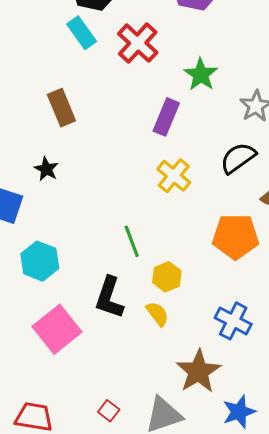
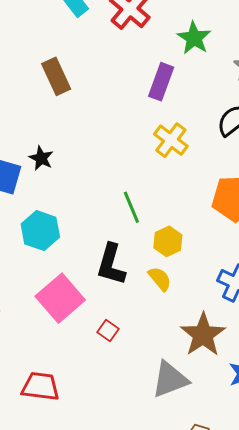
black star: (46, 169) -> (41, 158), moved
red square: (109, 411) -> (108, 330), moved

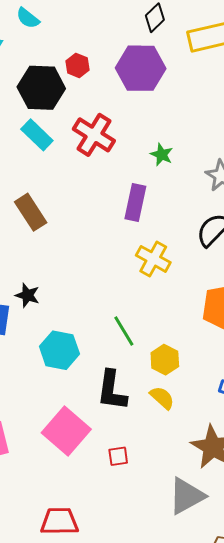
green star: (194, 38) -> (162, 155), size x0.7
cyan hexagon: (40, 231) -> (59, 350), moved
red square: (108, 330) -> (118, 456), turned -35

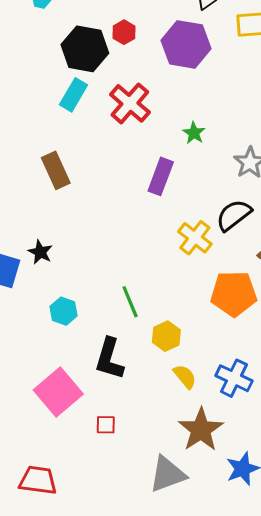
cyan rectangle: (37, 135) -> (73, 95), turned 68
yellow cross: (153, 259) -> (195, 238), moved
cyan hexagon: (59, 350) -> (64, 311), size x0.7
yellow semicircle: (162, 398) -> (185, 377), moved

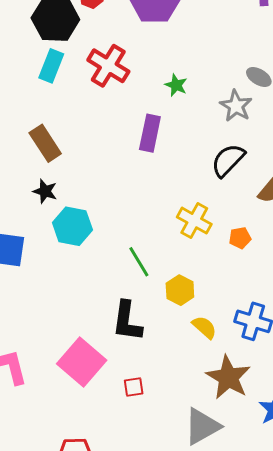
yellow cross: (195, 238) -> (194, 221), moved
black star: (40, 252) -> (45, 191), moved
orange pentagon: (234, 294) -> (240, 238), size x0.5
cyan hexagon: (64, 311) -> (72, 226), moved, size x1.4

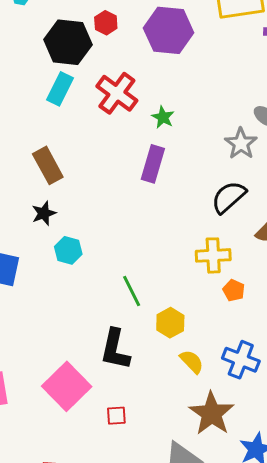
green star: (176, 85) -> (163, 117), moved
black star: (45, 191) -> (44, 213), turned 30
yellow cross: (194, 221) -> (213, 255), moved, turned -36
cyan hexagon: (72, 226) -> (68, 250), size x0.7
orange pentagon: (240, 238) -> (234, 290), moved, turned 30

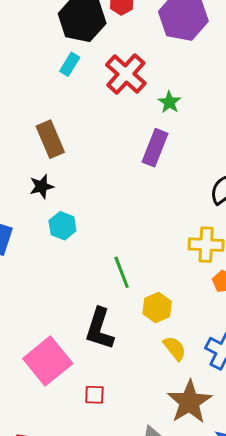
cyan rectangle: (60, 89) -> (70, 64), size x0.7

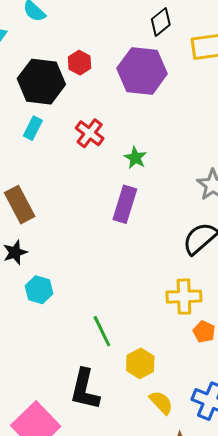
red cross: (126, 74) -> (90, 133), size x0.7

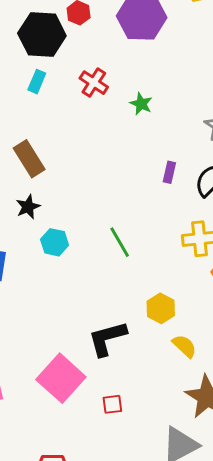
purple rectangle: (125, 204) -> (169, 172), moved, size x0.6
green line: (102, 331) -> (120, 242), moved
black L-shape: (85, 389) -> (107, 338), turned 66

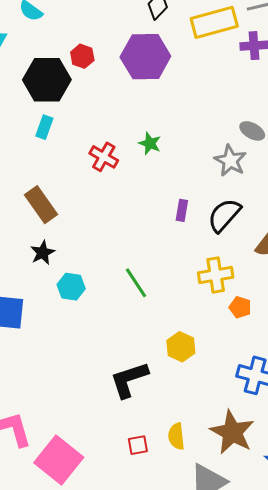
red cross: (94, 83) -> (104, 157), moved
yellow semicircle: (184, 346) -> (176, 436), moved, turned -136
pink square: (61, 378) -> (59, 460), moved

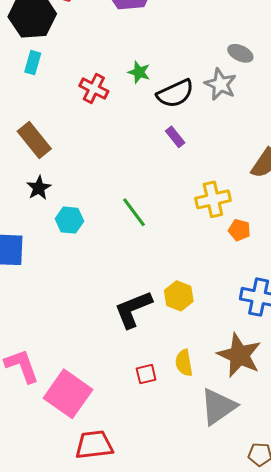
purple rectangle: (182, 210) -> (175, 137), turned -45
black semicircle: (224, 215) -> (175, 94), moved, turned -153
yellow hexagon: (181, 347) -> (179, 296), moved

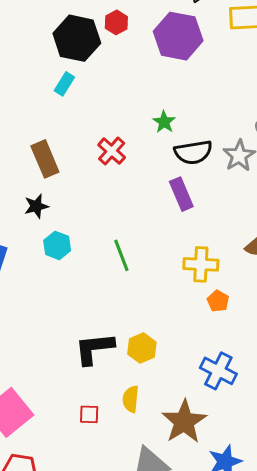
red cross: (94, 89) -> (112, 151), moved
purple rectangle: (175, 137) -> (181, 194), size x1.5
yellow semicircle: (184, 363) -> (131, 399), moved

